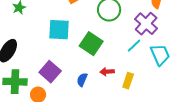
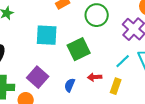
green square: (91, 44) -> (79, 49), turned 30
cyan line: (134, 46) -> (123, 61), moved

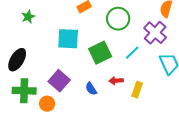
cyan line: (123, 61) -> (132, 53), moved
blue semicircle: (70, 85) -> (91, 89), turned -56

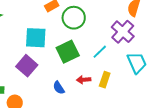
green circle: (118, 19) -> (74, 18), moved
purple square: (59, 81) -> (27, 66), moved
yellow rectangle: (137, 90) -> (105, 80), moved

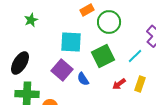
red arrow: (84, 80) -> (119, 84), turned -32
blue semicircle: (59, 88) -> (83, 79), moved

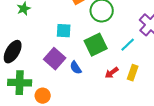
cyan square: (71, 42) -> (64, 31), size x0.7

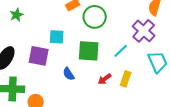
green square: (96, 45) -> (89, 51), turned 30
purple square: (55, 59) -> (39, 56), moved, turned -30

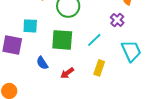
purple cross: (144, 31) -> (117, 20), size x0.6
red arrow: (105, 79) -> (67, 73), moved

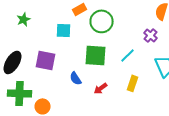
cyan square: (30, 26) -> (64, 30), moved

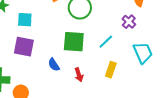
cyan square: (64, 30) -> (25, 20), moved
red arrow: (100, 88) -> (79, 75), turned -72

